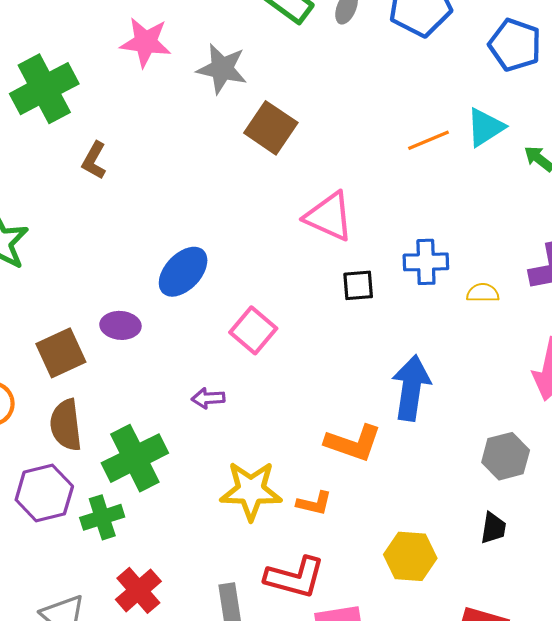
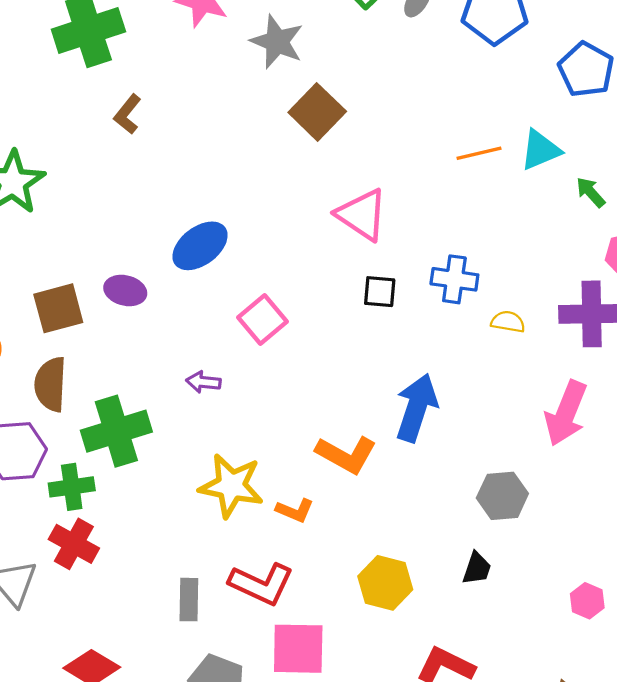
red cross: (138, 590) -> (74, 544), moved, turned -30

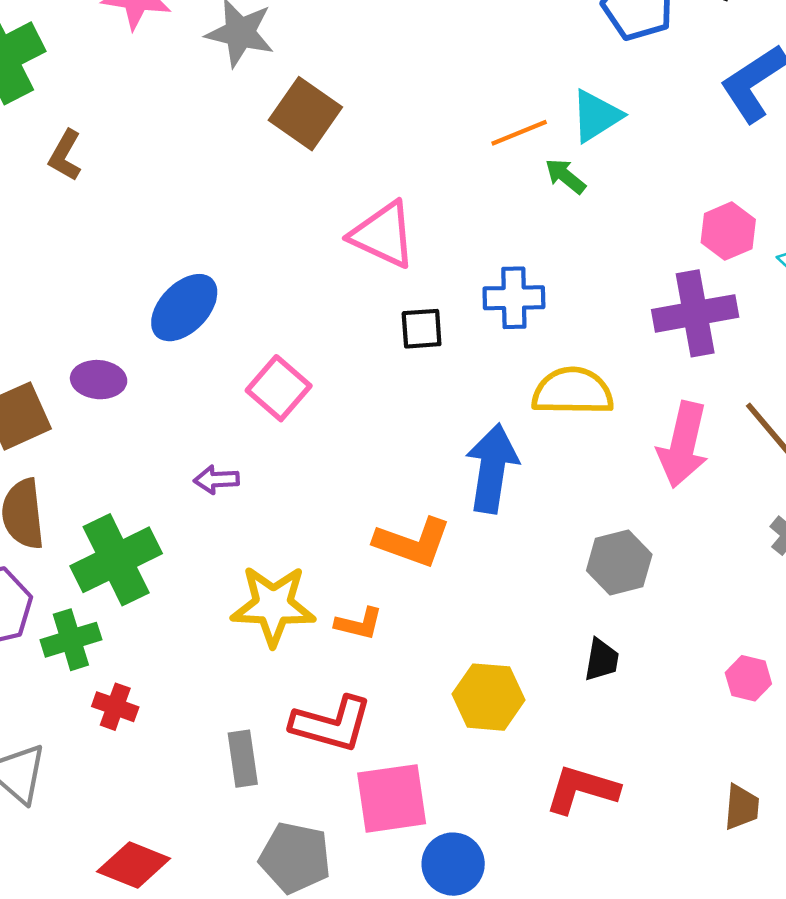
green arrow: (591, 192) -> (565, 176), moved
yellow semicircle: (508, 322) -> (573, 391), moved, size x1.8
red cross: (74, 544) -> (115, 707), moved, size x0.7

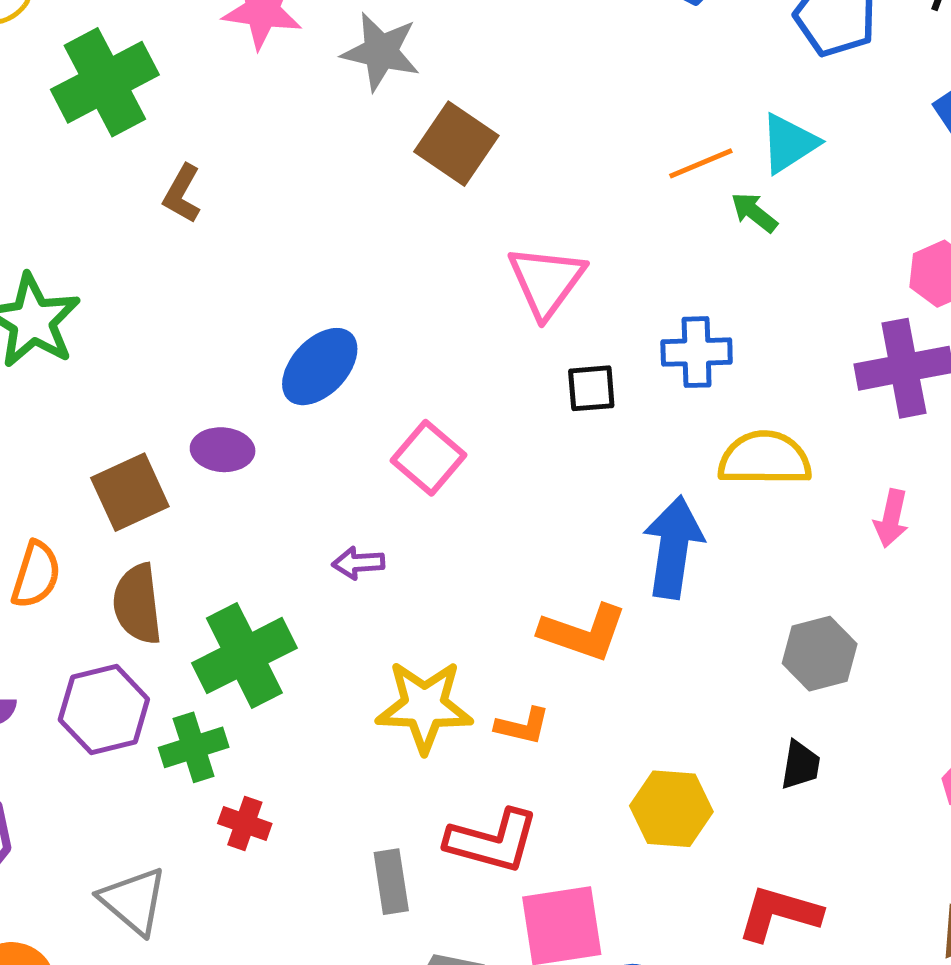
pink triangle: (383, 235) -> (546, 281), turned 42
pink arrow: (683, 445) -> (891, 518), size x0.6

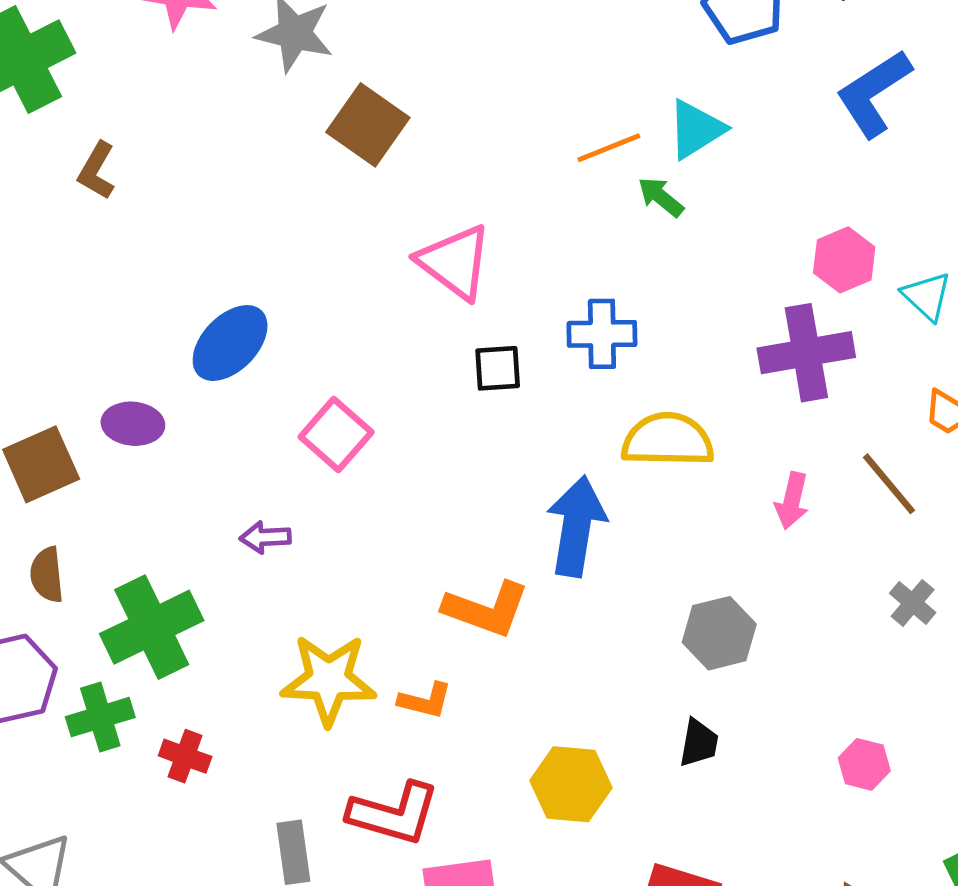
pink triangle: (546, 281) -> (455, 262), turned -30
brown semicircle: (137, 604) -> (47, 575), size x0.7
red cross: (245, 823) -> (185, 756), moved

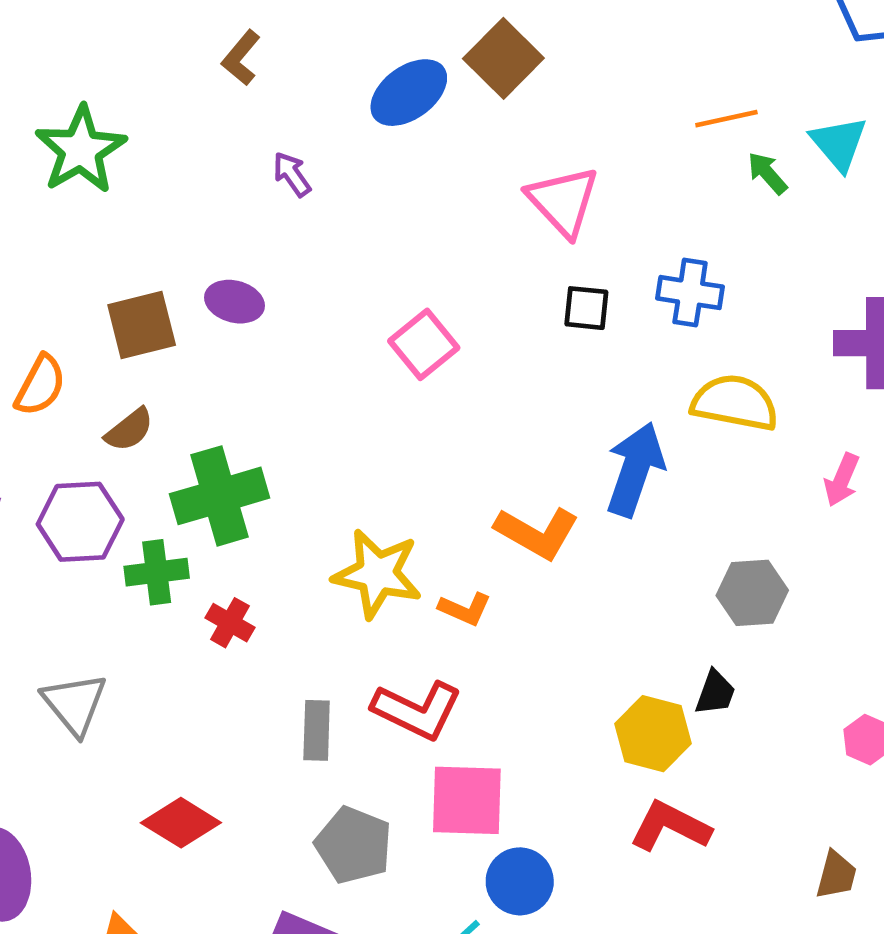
cyan triangle: (696, 129) -> (839, 143), moved, turned -48
blue ellipse: (230, 343) -> (409, 93), moved
purple arrow: (265, 537) -> (292, 174), moved, turned 48
brown semicircle: (47, 575) -> (129, 430), turned -132
yellow hexagon: (571, 784) -> (653, 734), moved

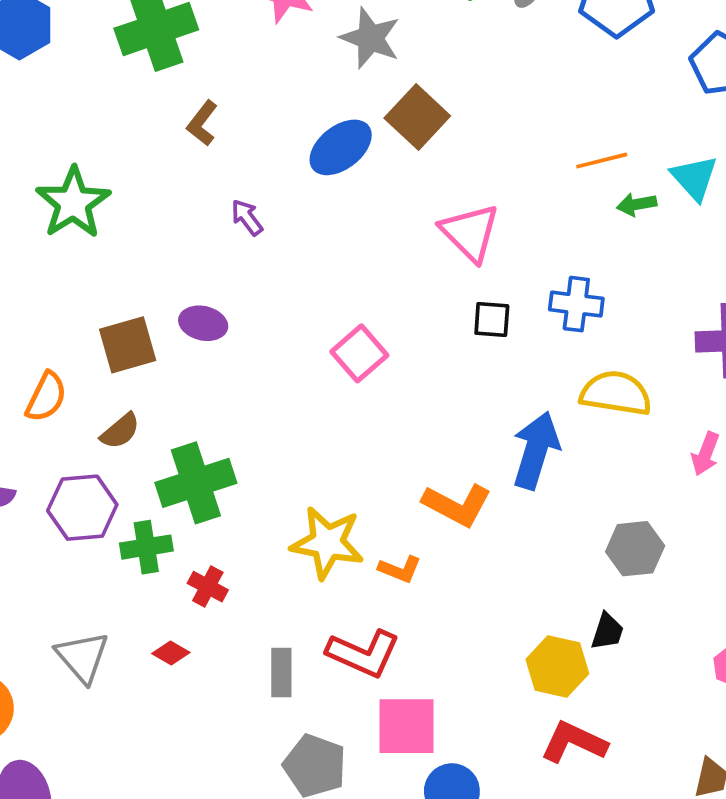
green arrow: (767, 173) -> (637, 204), turned -57
red diamond: (181, 823) -> (171, 653), moved, size x0.6

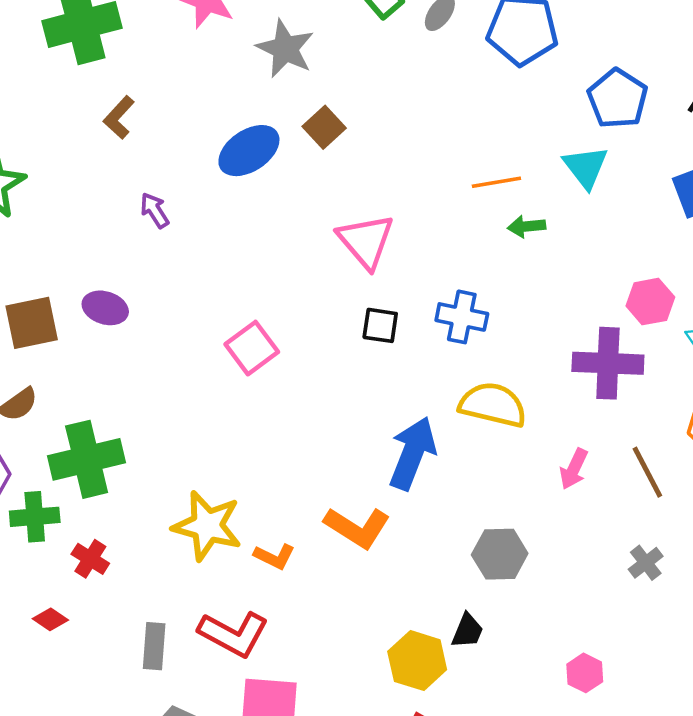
brown square: (417, 117) -> (324, 127), size x0.7
cyan triangle: (694, 178) -> (586, 167), moved
orange L-shape: (457, 505) -> (357, 527), moved

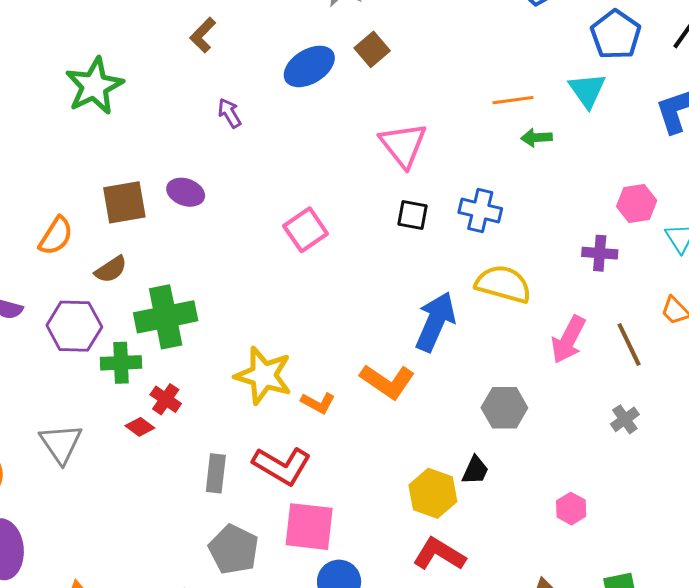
purple cross: (608, 363) -> (600, 253), size x0.6
pink arrow: (574, 469) -> (568, 340), size x1.4
red diamond: (50, 619) -> (140, 427), moved

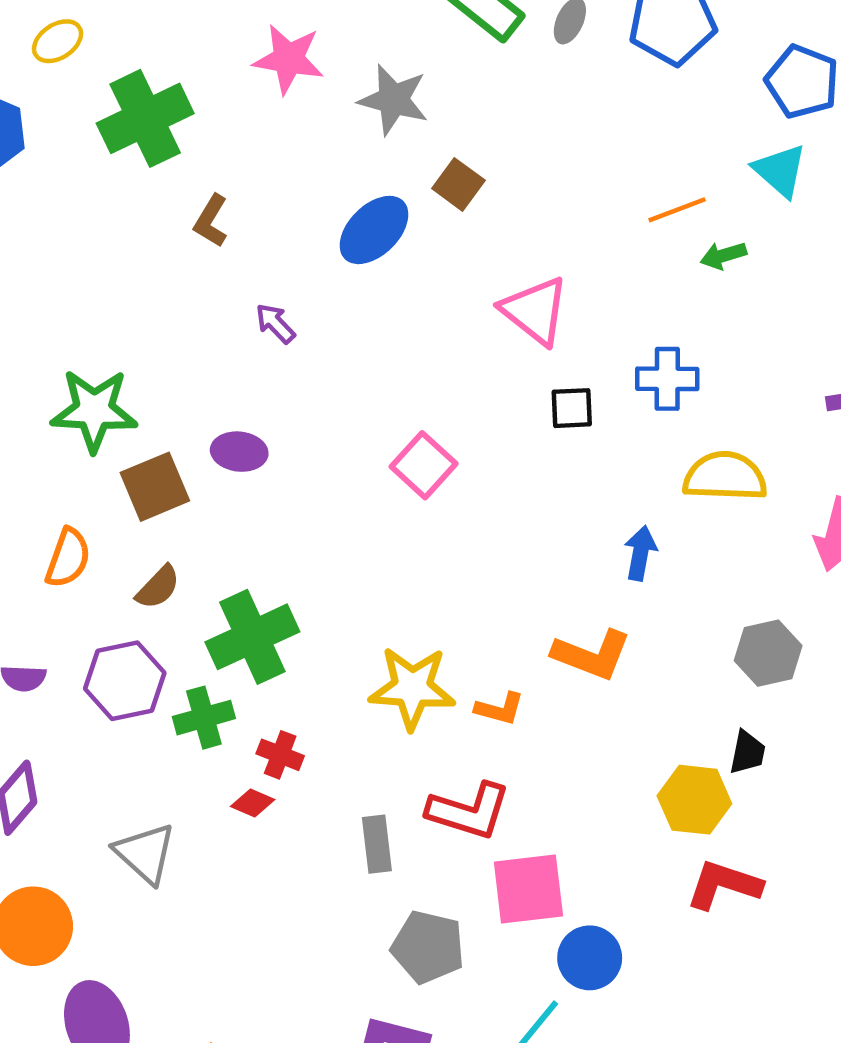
green star: (94, 86) -> (94, 410), moved, turned -30
blue arrow: (435, 322) -> (640, 553), size x0.6

